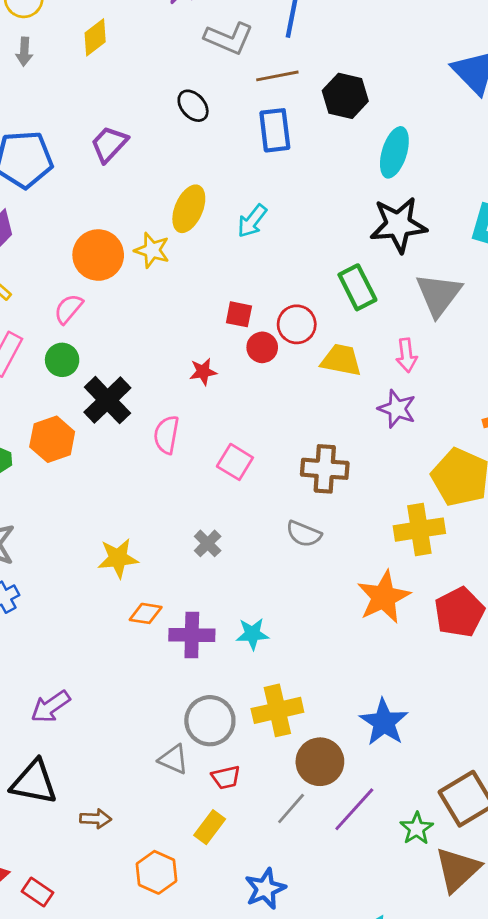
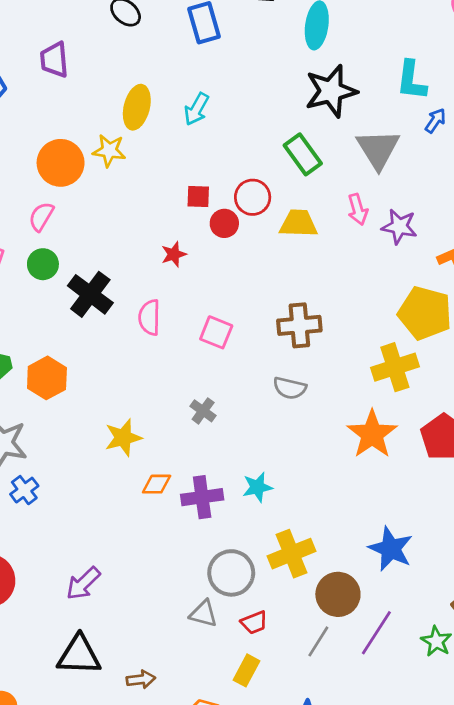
purple trapezoid: (109, 144) -> (54, 60), turned -39
purple star: (397, 409) -> (399, 227), moved
orange hexagon: (52, 439) -> (47, 378), moved

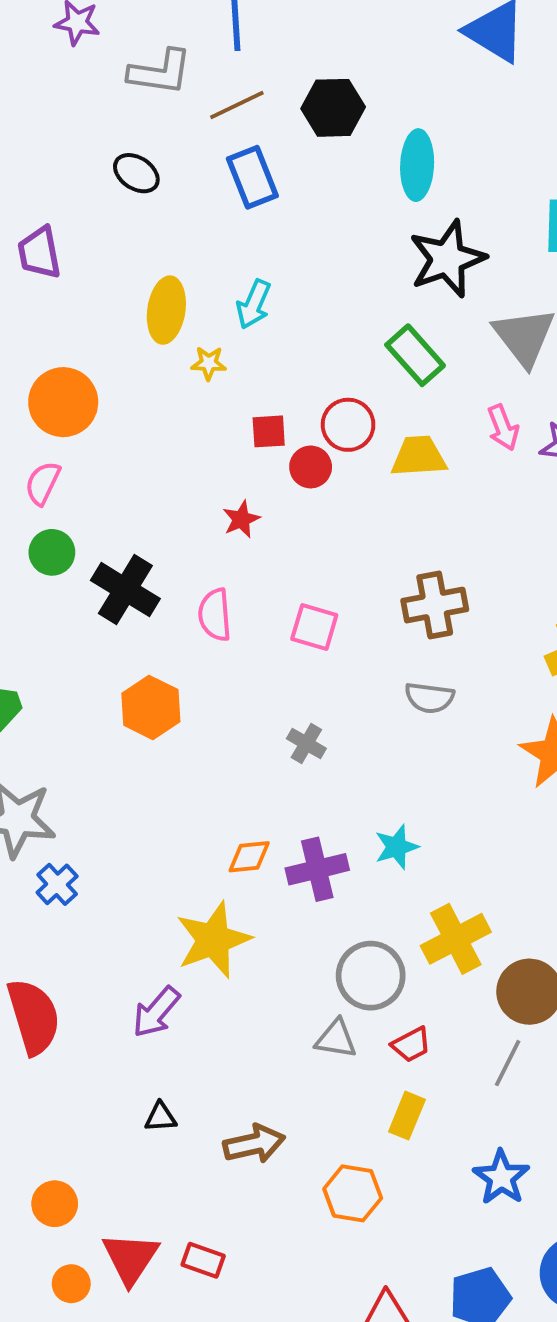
yellow star: (109, 151) -> (209, 363), moved, size x0.7
orange hexagon: (47, 378) -> (151, 707), moved
yellow star: (123, 438) -> (213, 940), moved, size x1.4
black triangle: (79, 655) -> (161, 1117), size x0.5
brown arrow: (141, 679) -> (254, 1144), size x1.4

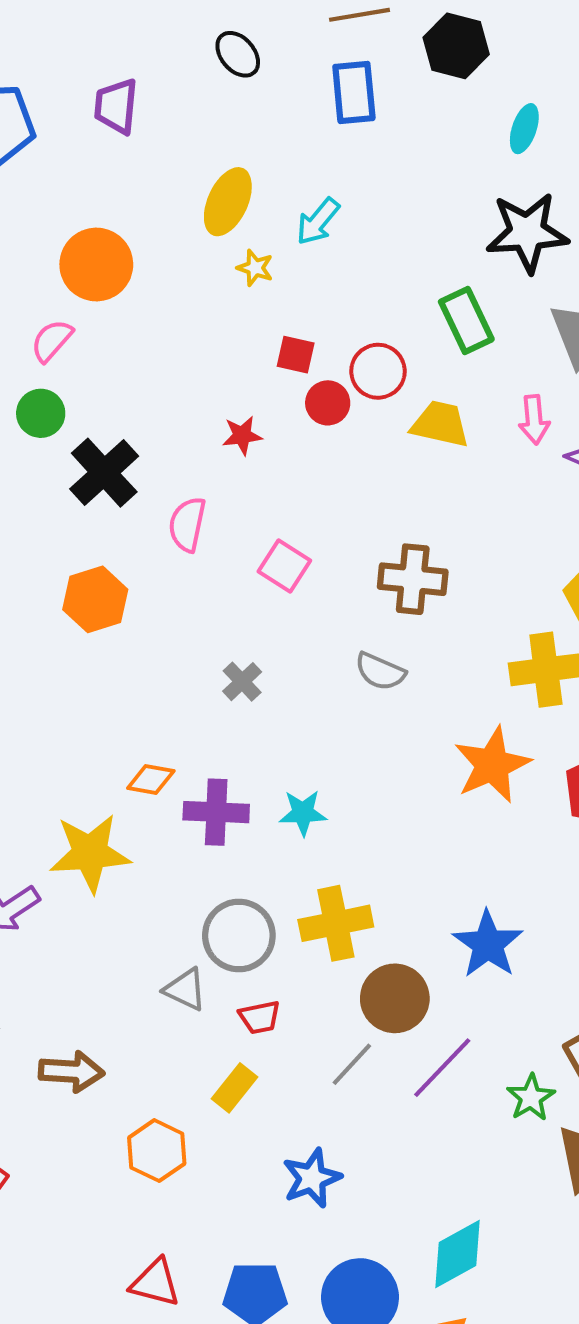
cyan ellipse: (417, 165) -> (524, 129), size x0.7

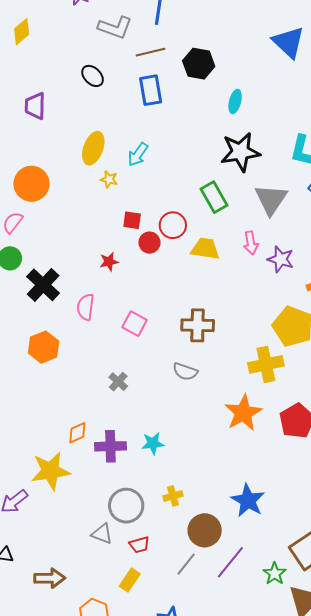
orange diamond: (151, 779) -> (77, 433), turned -30
yellow cross: (336, 923) -> (173, 496), size x0.6

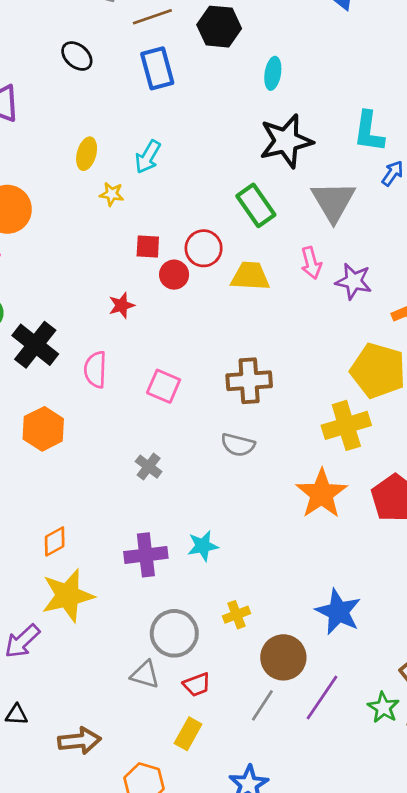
yellow ellipse: (93, 148) -> (87, 154), size x0.7
orange diamond: (77, 433) -> (55, 541), moved

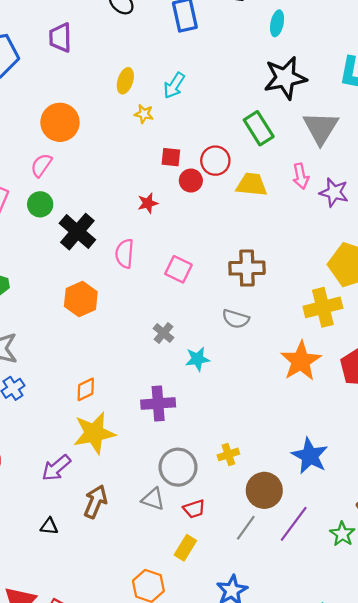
cyan star: (203, 546) -> (198, 359), moved
brown arrow: (79, 741) -> (95, 502), moved, turned -64

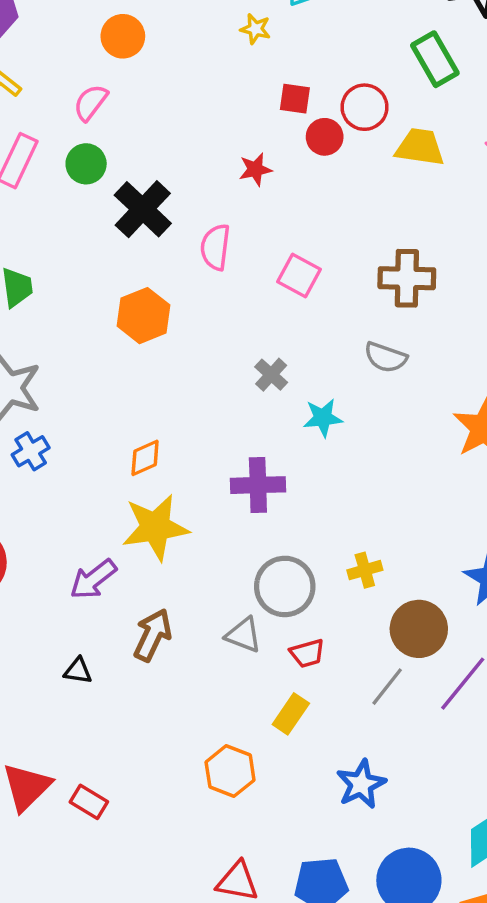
orange circle: (60, 122) -> (123, 36), size x0.7

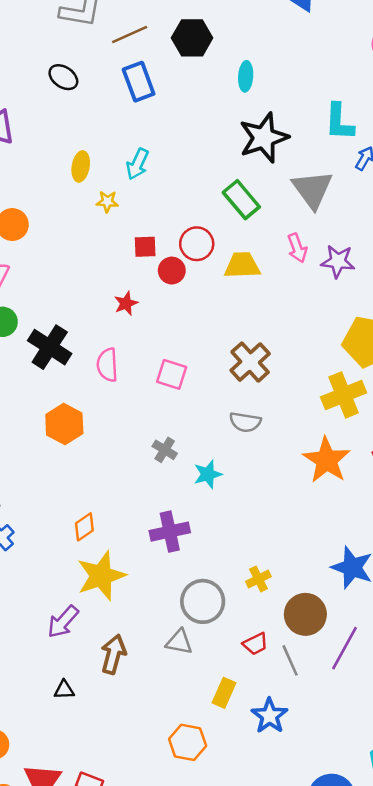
brown cross: (407, 278) -> (250, 362), turned -33
red trapezoid: (307, 653) -> (255, 644), moved
gray line: (387, 687) -> (290, 660), turned -52
blue star: (361, 784) -> (270, 716), moved

